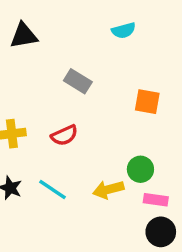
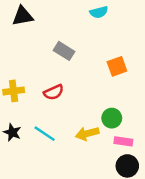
orange square: (147, 102) -> (117, 66), turned -30

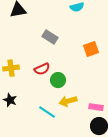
green circle: (112, 118) -> (58, 80), moved
cyan line: (45, 134) -> (47, 112), moved

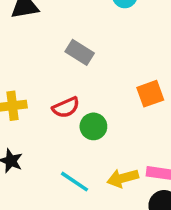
orange square: (91, 49) -> (150, 94), moved
yellow arrow: (68, 101) -> (123, 178), moved

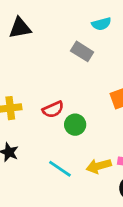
gray rectangle: (80, 52) -> (82, 51), moved

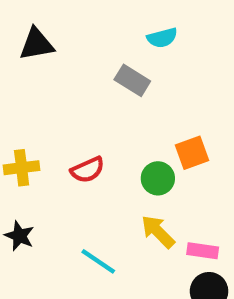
green circle: (75, 125) -> (158, 178), moved
yellow arrow: (99, 166) -> (158, 232), moved, turned 60

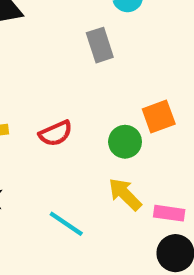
gray rectangle: (132, 80) -> (100, 45), turned 40

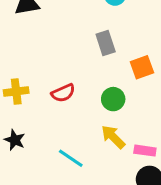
gray rectangle: (100, 45) -> (106, 43), moved
orange square: (159, 117) -> (142, 67), moved

